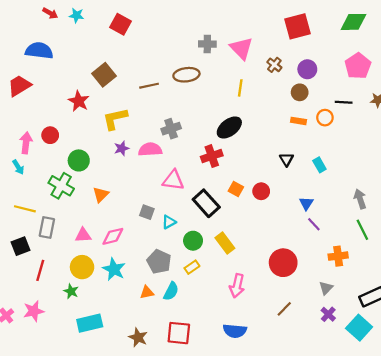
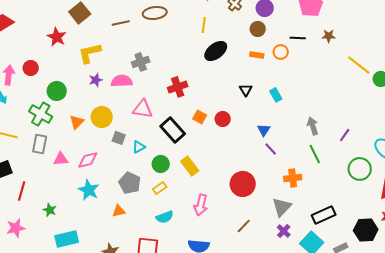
black ellipse: (229, 127) -> (216, 51), moved
gray rectangle: (47, 228) -> (40, 144), moved
yellow circle: (82, 267) -> (102, 117), moved
gray triangle: (326, 288) -> (282, 207), size x1.5
cyan semicircle: (171, 291) -> (165, 217), moved, turned 42

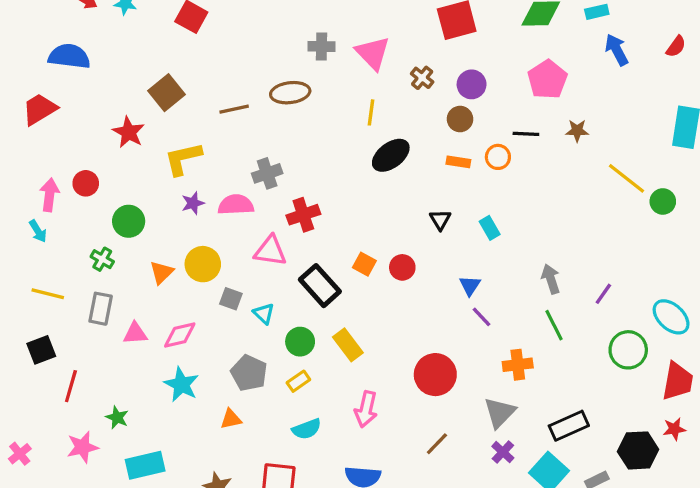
red cross: (178, 87) -> (303, 215), moved
green cross: (41, 114) -> (102, 259), size x0.6
cyan triangle: (139, 147) -> (264, 314), turned -48
pink star: (16, 228) -> (82, 447), moved

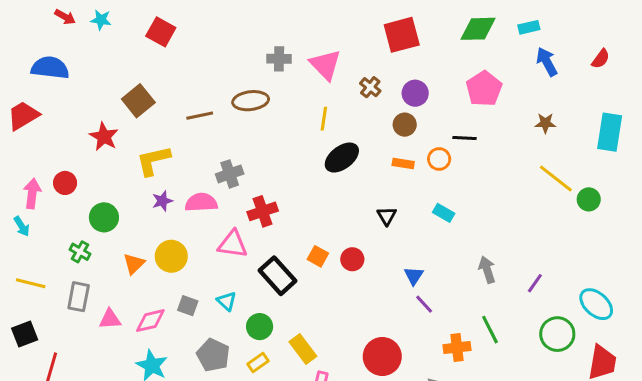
brown star: (577, 131) -> (545, 123), moved
cyan rectangle: (490, 228) -> (444, 213), moved, turned -30
gray square: (231, 299) -> (188, 306), moved
green line: (554, 325) -> (490, 330), moved
yellow rectangle: (348, 345) -> (303, 349), moved

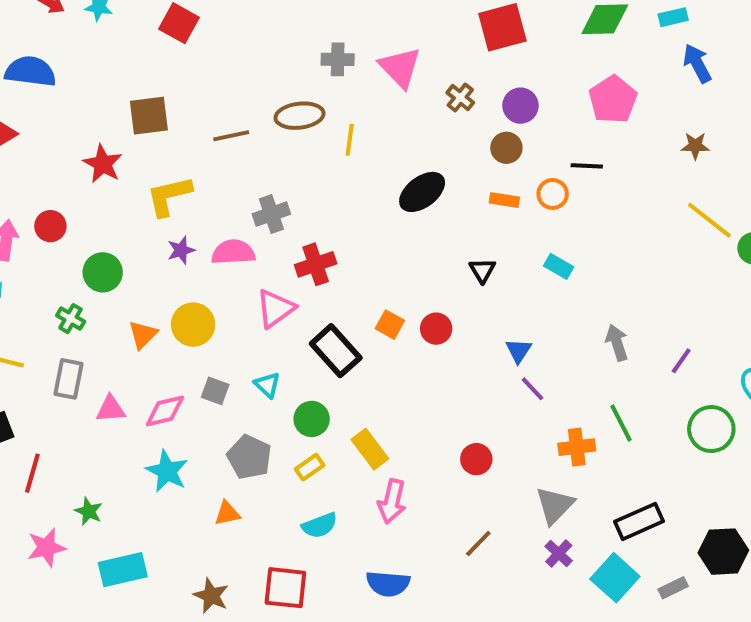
brown square: (138, 101) -> (149, 116), turned 32
yellow line: (324, 119) -> (350, 140), moved
pink triangle: (233, 244) -> (275, 308), turned -44
red circle: (382, 357) -> (476, 459), size x0.6

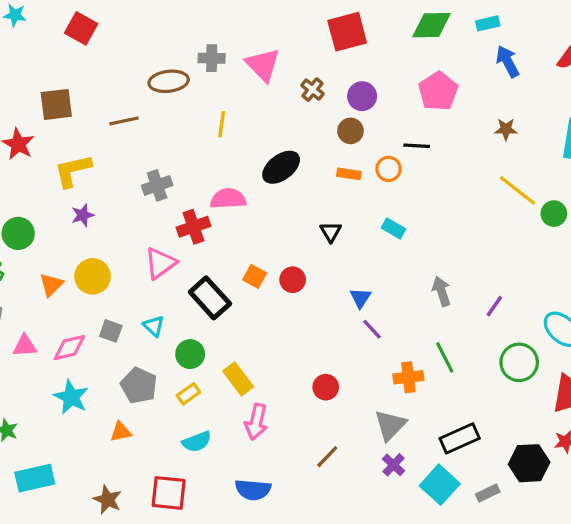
brown ellipse: (300, 116) -> (169, 81), moved
pink semicircle: (233, 252) -> (228, 199), moved

